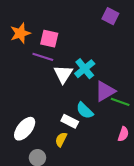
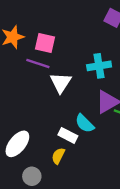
cyan cross: (85, 69) -> (99, 66), moved, turned 30

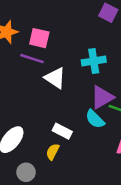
white triangle: (61, 83) -> (55, 78), turned -30
cyan semicircle: (85, 123) -> (95, 119), moved

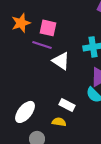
yellow semicircle: (53, 152) -> (59, 122), turned 72

